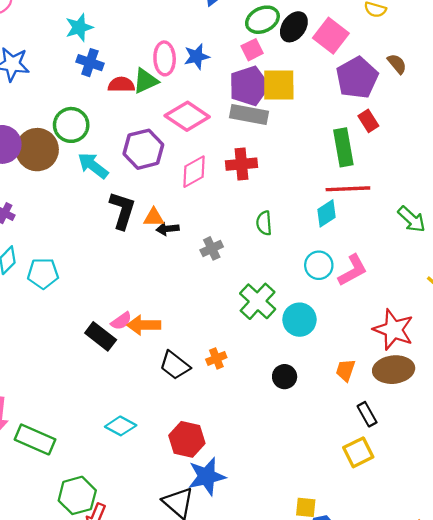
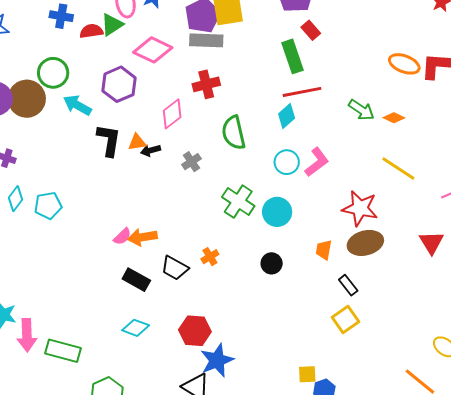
pink diamond: (194, 172) -> (172, 114), moved
green semicircle: (264, 223) -> (234, 133), size x1.6
black rectangle: (101, 336) -> (136, 280), moved

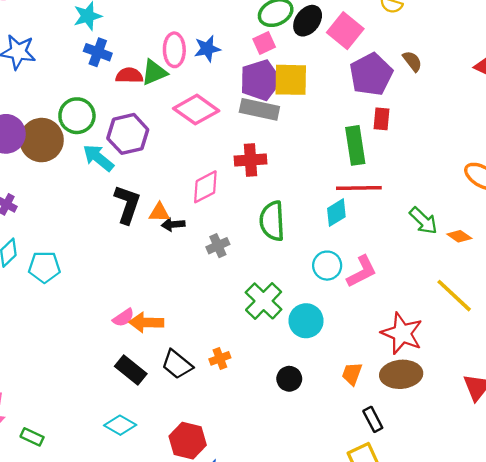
red rectangle: (311, 30) -> (382, 119), turned 36
purple hexagon: (119, 84) -> (128, 134), moved
green rectangle: (63, 351) -> (32, 437), size x0.6

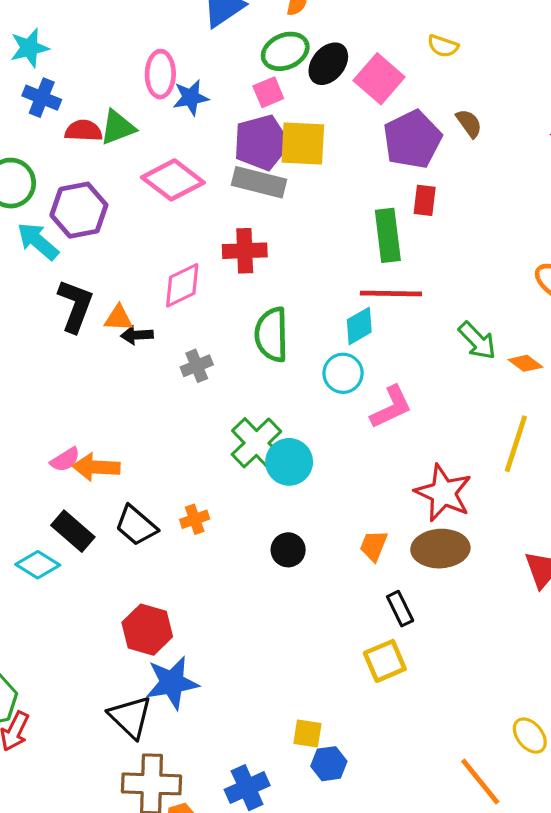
pink ellipse: (174, 50) -> (160, 74), moved
cyan circle: (327, 266) -> (343, 373), moved
yellow line: (454, 296) -> (516, 444), turned 63
cyan circle: (306, 321) -> (289, 462), moved
cyan diamond: (120, 425) -> (38, 565), moved

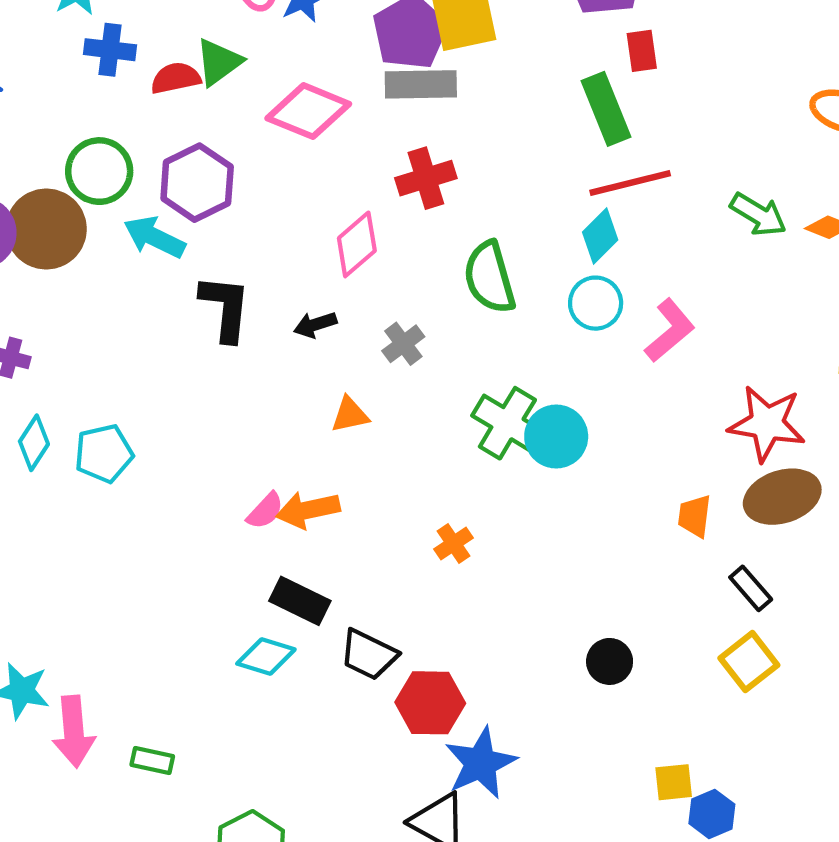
orange triangle: (118, 318) -> (350, 415), moved
black trapezoid: (136, 526) -> (369, 655), moved
black circle: (288, 550) -> (610, 661), moved

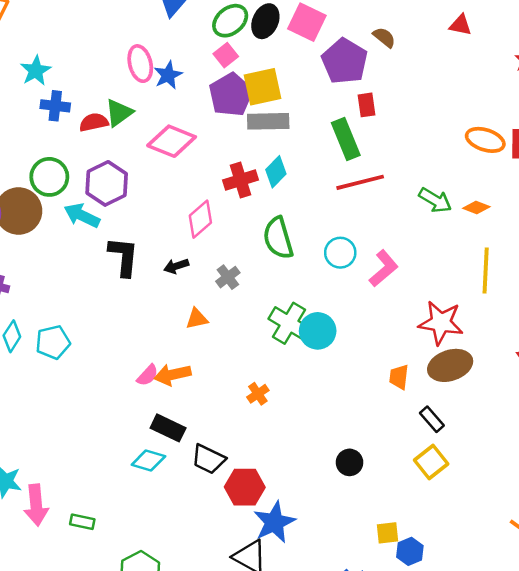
gray rectangle: (421, 84) -> (268, 121), moved
cyan diamond: (600, 236) -> (276, 172), moved

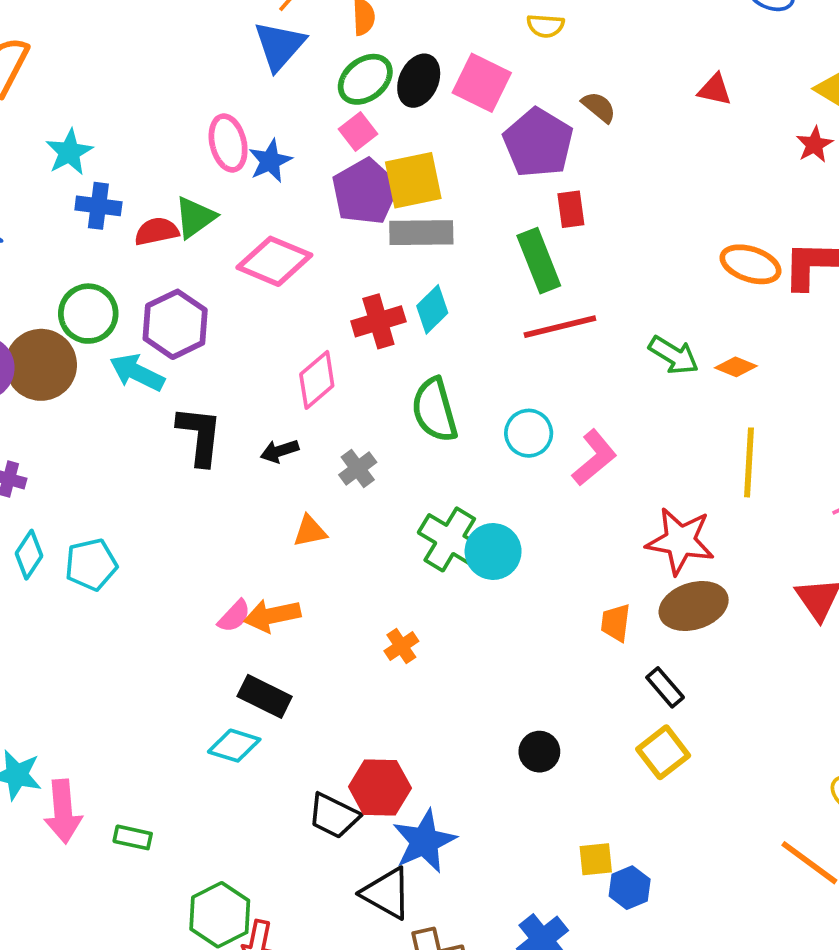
black trapezoid: (208, 459) -> (334, 816), moved

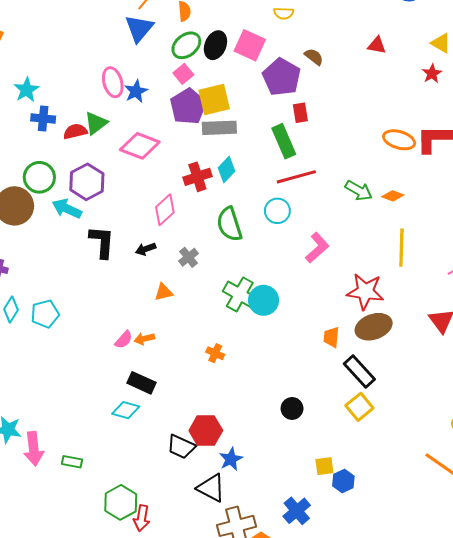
cyan circle: (529, 433) -> (277, 211), moved
orange arrow: (272, 616) -> (144, 339), size x0.7
orange cross: (401, 646) -> (215, 353), turned -30
black rectangle: (665, 687) -> (359, 371), size x1.5
blue star: (424, 841) -> (231, 459), size x0.7

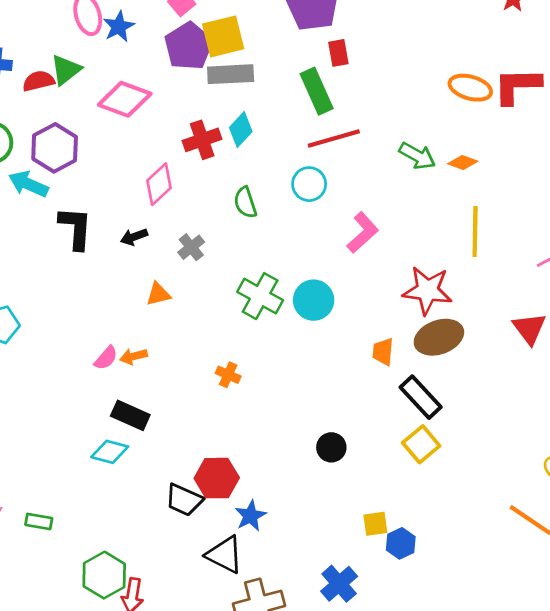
green semicircle: (229, 224) -> (245, 202), size x0.7
cyan circle: (264, 300) -> (314, 300), moved

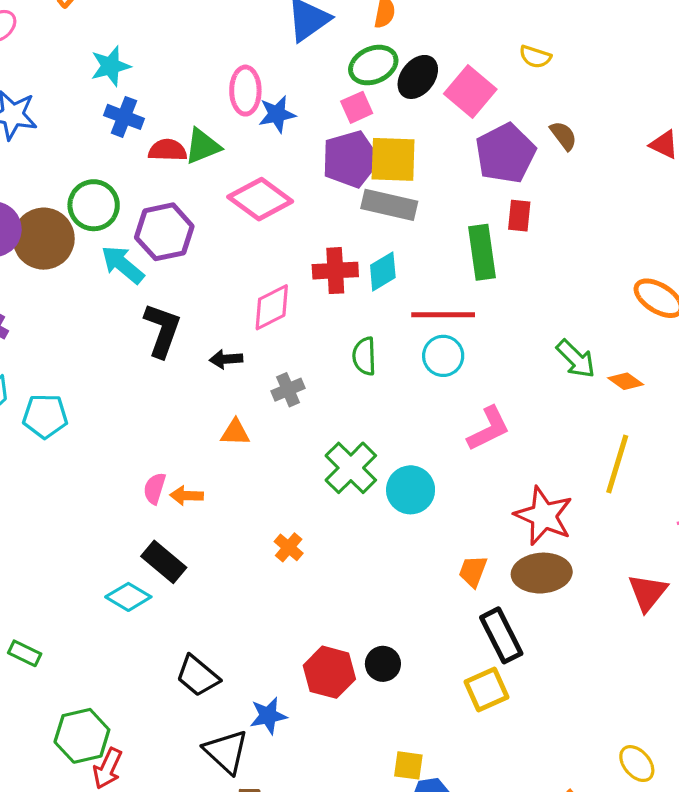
red line: (334, 138) -> (443, 315), moved
pink semicircle: (106, 358) -> (155, 488), turned 140
red hexagon: (217, 478) -> (329, 672), moved

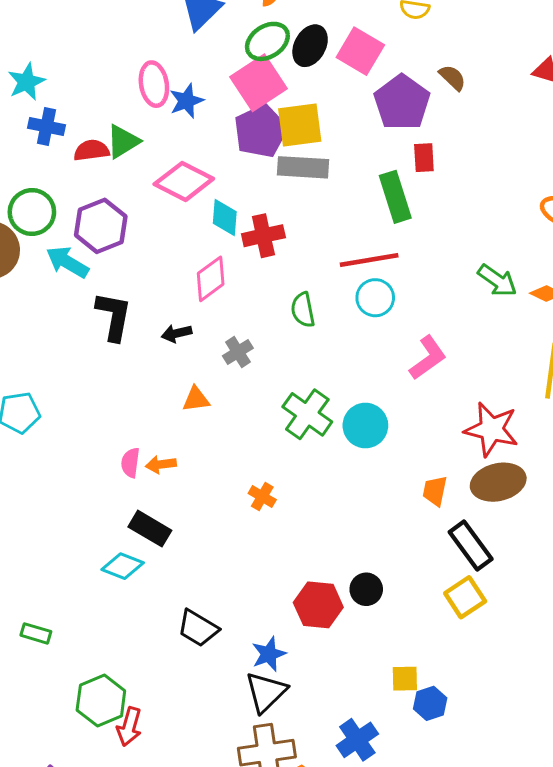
pink square: (357, 107) -> (259, 83), size x1.8
cyan diamond: (383, 271) -> (225, 218), moved, turned -45
black triangle: (226, 752) -> (266, 692), moved, turned 42

